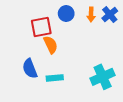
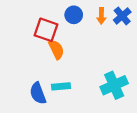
red square: (41, 27) -> (46, 30), turned 30
blue semicircle: (30, 69) -> (38, 93), moved

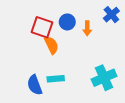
blue circle: (74, 15) -> (67, 22), moved
orange arrow: (101, 16) -> (87, 28), moved

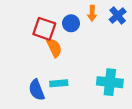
orange arrow: (87, 28) -> (92, 13), moved
cyan cross: (104, 78) -> (110, 82), turned 30

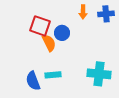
blue cross: (118, 16) -> (106, 14), turned 35
blue circle: (71, 23) -> (62, 33), moved

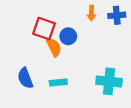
blue semicircle: (33, 81) -> (25, 78), moved

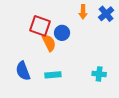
blue cross: (117, 15) -> (106, 14), turned -35
cyan cross: (109, 81) -> (99, 74), size x0.6

